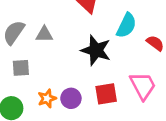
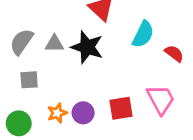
black star: (96, 50) -> (87, 47), moved

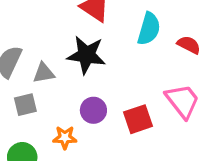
gray triangle: (54, 44) -> (44, 73), moved
orange star: (57, 113) -> (65, 138), turned 30
purple circle: (83, 113) -> (93, 110), moved

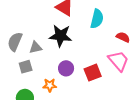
red semicircle: (189, 45) -> (123, 37), moved

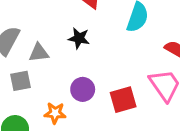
black star: (61, 36) -> (79, 38), size x0.6

